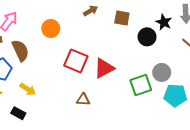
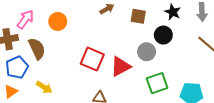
black star: (164, 22) -> (173, 12), moved
orange circle: (51, 28) -> (58, 21), moved
gray circle: (162, 72) -> (147, 52), moved

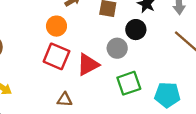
orange circle: (58, 21) -> (56, 26), moved

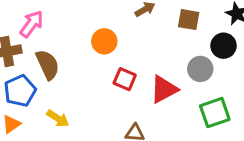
orange circle: (56, 26) -> (104, 41), moved
red square: (56, 56) -> (125, 79), size x0.7

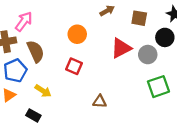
red square: (125, 79) -> (74, 66), moved
red triangle: (164, 89) -> (121, 48), moved

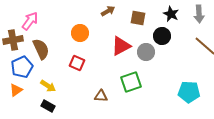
green square: (158, 87) -> (131, 82), moved
black rectangle: (33, 115) -> (48, 106), moved

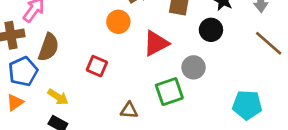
orange circle: (80, 33) -> (118, 22), moved
brown semicircle: (41, 49) -> (49, 47), turned 45
gray circle: (146, 52) -> (194, 67), moved

